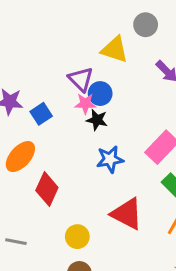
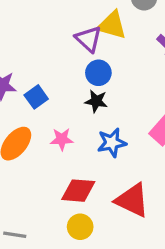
purple triangle: (81, 79) -> (89, 39), moved
pink star: (85, 104) -> (62, 139), moved
red diamond: (47, 189) -> (78, 191), moved, turned 72

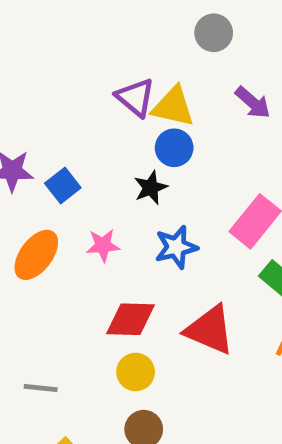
yellow triangle: (112, 25) -> (173, 107), moved
blue circle: (98, 73) -> (174, 148), moved
black star: (96, 101) -> (151, 188), turned -30

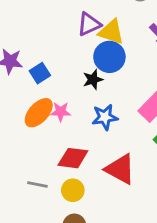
purple triangle: (135, 97) -> (89, 24), turned 50
blue circle: (174, 148) -> (109, 57), size x1.4
orange ellipse: (36, 255) -> (39, 113), moved
gray line: (41, 388) -> (37, 184), moved

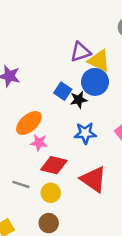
blue square: (40, 73) -> (63, 91), moved, turned -30
pink star: (61, 112) -> (39, 143), moved

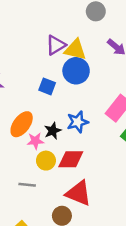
black star: (79, 100) -> (53, 131), moved
red diamond: (54, 165) -> (71, 159), moved
red triangle: (93, 179) -> (78, 193), moved
yellow circle: (51, 193) -> (46, 161), moved

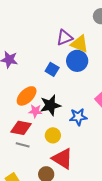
blue star: (78, 122) -> (78, 117), moved
black star: (53, 131) -> (50, 105), size x1.5
red diamond: (71, 159) -> (21, 128), moved
yellow circle: (46, 161) -> (53, 135), moved

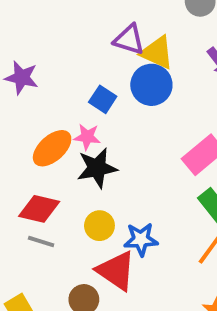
purple triangle: (65, 38) -> (129, 39), turned 36
pink star: (35, 111) -> (87, 137), moved
blue star: (78, 117) -> (141, 239), moved

